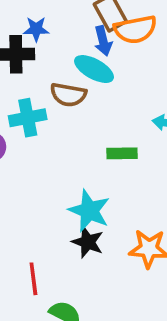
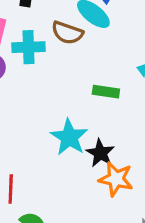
black star: (88, 242) -> (100, 153), moved

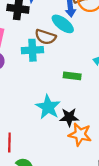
cyan cross: (28, 47) -> (32, 50), moved
black star: (100, 153) -> (69, 117), turned -30

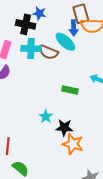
cyan cross: (32, 50) -> (31, 49), moved
cyan star: (48, 107) -> (46, 117), size x0.6

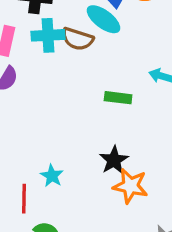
cyan star: (46, 117) -> (52, 176), moved
black star: (64, 128) -> (114, 160), turned -30

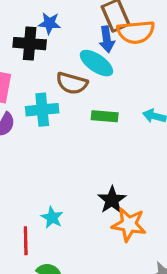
cyan cross: (48, 35) -> (42, 110), moved
green rectangle: (118, 98) -> (105, 116), moved

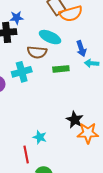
blue arrow: (107, 39) -> (81, 49), moved

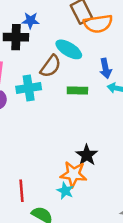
brown semicircle: (37, 52) -> (51, 66), turned -66
orange star: (88, 133) -> (74, 174), moved
cyan star: (40, 137) -> (65, 191), moved

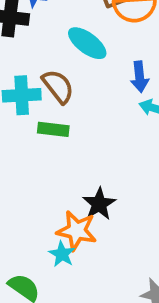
brown semicircle: (51, 66) -> (58, 86), moved, turned -80
green rectangle: (77, 90) -> (53, 129), moved

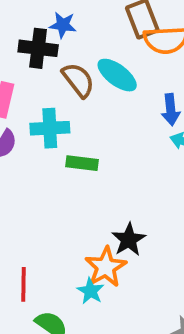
brown semicircle: (58, 86) -> (78, 80), moved
orange star: (77, 231) -> (106, 267), turned 30

